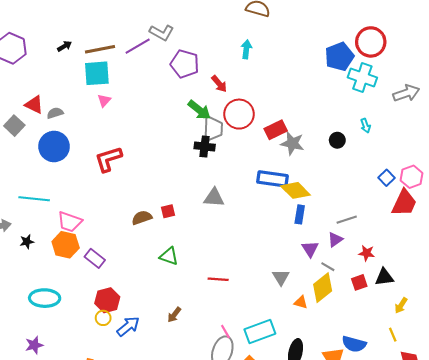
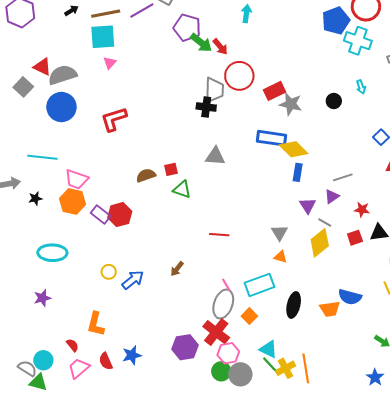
green arrow: (199, 110) -> (201, 43), moved
gray semicircle: (55, 113) -> (62, 75), size x1.8
green triangle: (169, 256) -> (182, 189), moved
red hexagon: (107, 300) -> (120, 215), moved
orange triangle: (301, 302) -> (281, 257), moved

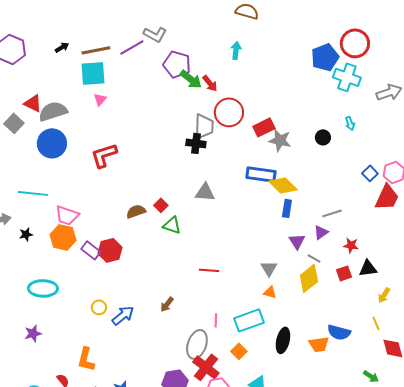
red square: (171, 169) -> (161, 205), turned -32
pink line: (226, 285) -> (216, 320), turned 32
gray ellipse: (223, 304) -> (197, 344), moved

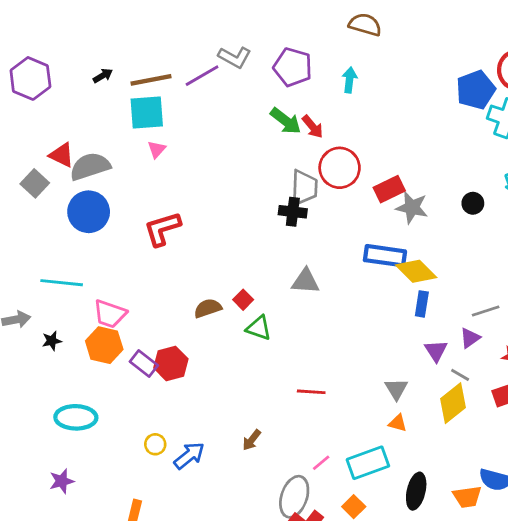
purple pentagon: (177, 64) -> (293, 67), moved
pink line: (216, 320) -> (321, 463), turned 48

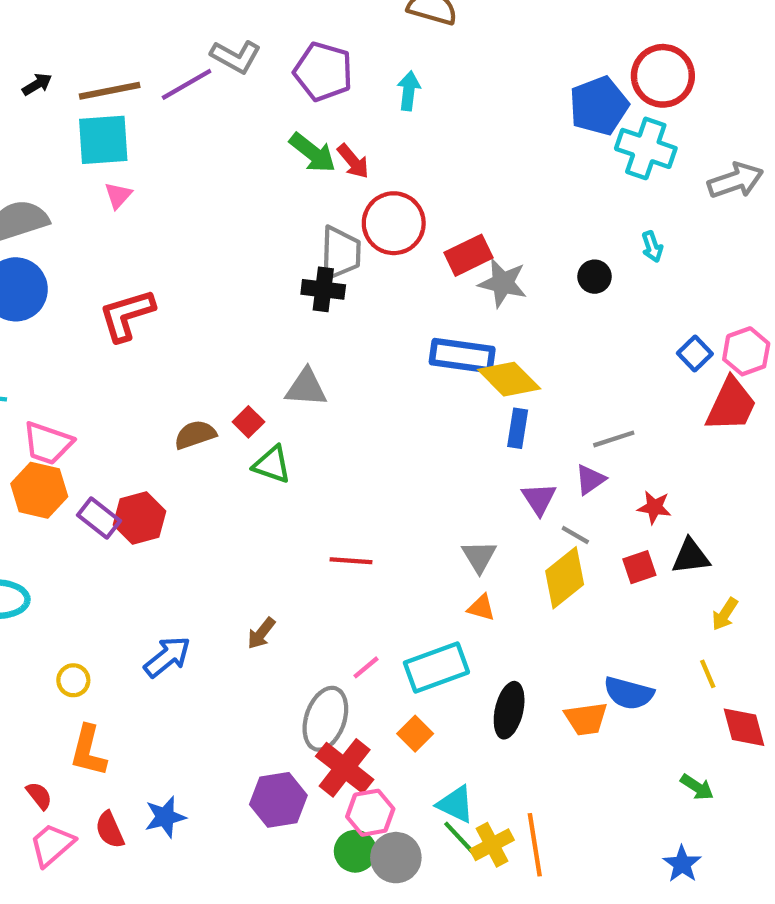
gray triangle: (306, 281) -> (306, 388), moved
yellow circle: (155, 444) -> (73, 680), moved

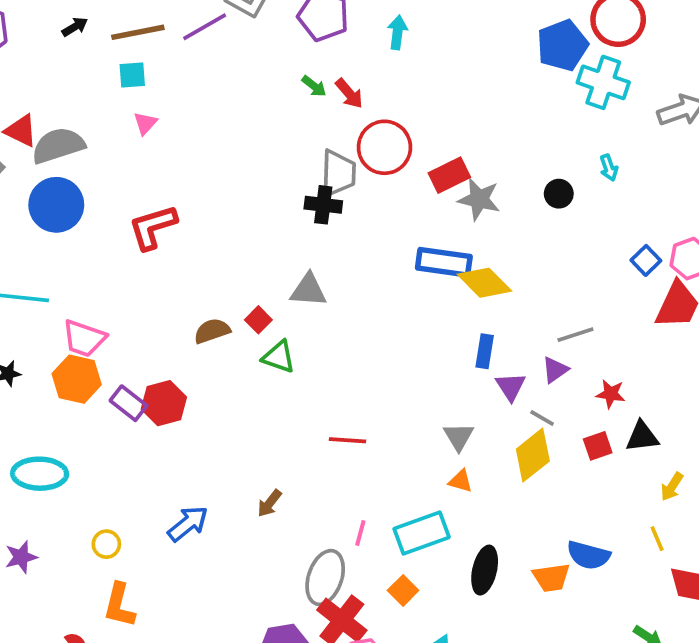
cyan square: (103, 140) -> (132, 75), size x0.6
green arrow: (313, 153) -> (314, 86), size x0.6
blue rectangle: (518, 428) -> (485, 351), moved
pink line: (366, 667) -> (360, 533), turned -35

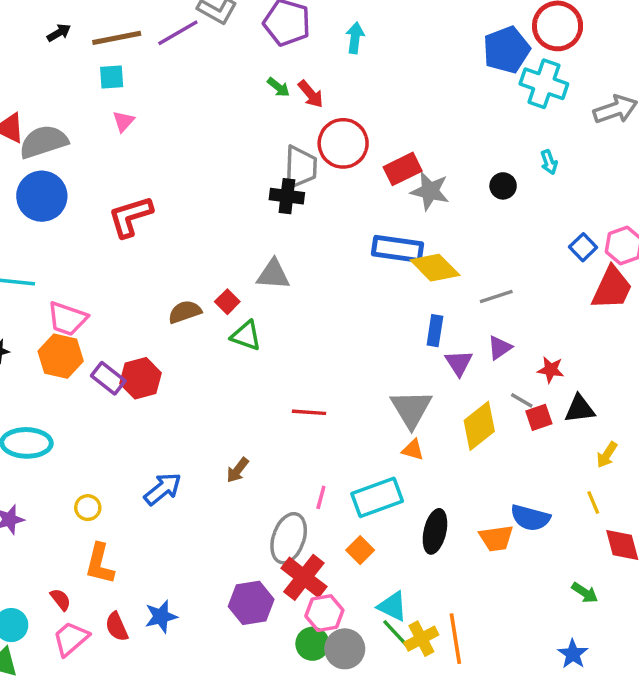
gray line: (575, 335) -> (496, 297), moved
gray line: (542, 418) -> (522, 400), moved
gray triangle: (459, 437) -> (411, 409), size x1.5

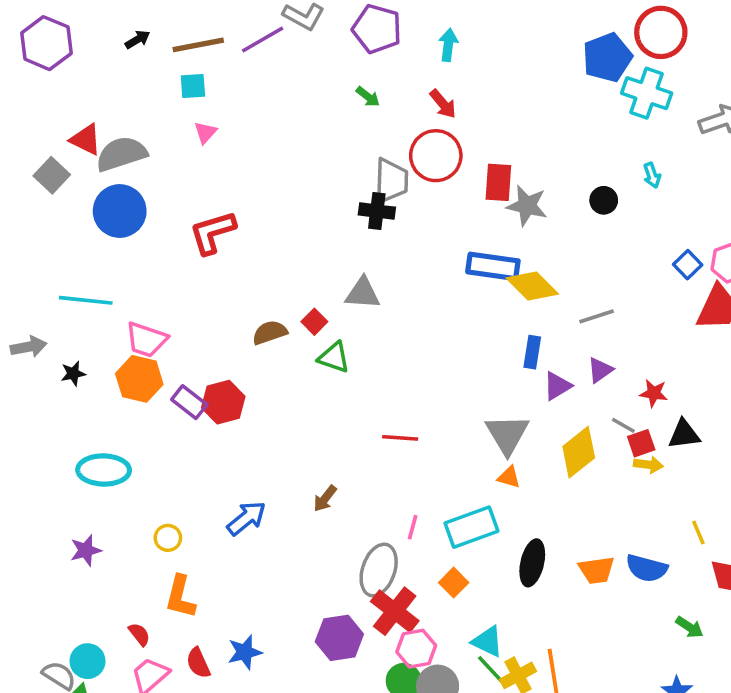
red arrow: (311, 94) -> (443, 104), moved
red rectangle: (403, 169) -> (498, 182), turned -60
purple triangle: (459, 363) -> (557, 386), turned 32
yellow arrow: (607, 455) -> (648, 465), moved, turned -116
blue semicircle: (530, 518) -> (647, 568), moved

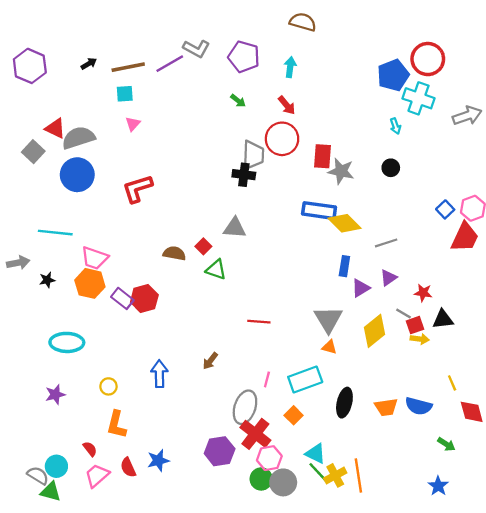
cyan arrow: (652, 175) -> (395, 126), moved
brown semicircle: (270, 332) -> (174, 253), turned 30
blue arrow: (246, 518) -> (159, 374), turned -52

